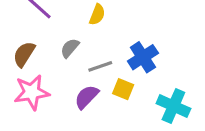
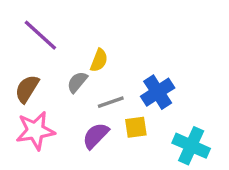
yellow semicircle: (97, 15) -> (99, 60), moved
yellow square: (123, 89) -> (136, 127), turned -30

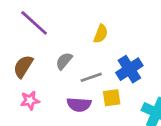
yellow semicircle: (99, 60) -> (101, 34), moved
pink star: (35, 131) -> (30, 100), size x0.6
purple semicircle: (96, 136) -> (79, 105), turned -130

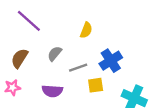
pink star: (30, 100) -> (13, 88), moved
purple semicircle: (79, 105) -> (52, 91), moved

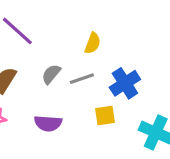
gray line: (78, 68) -> (82, 79), moved

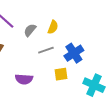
gray semicircle: (51, 74) -> (30, 30), moved

